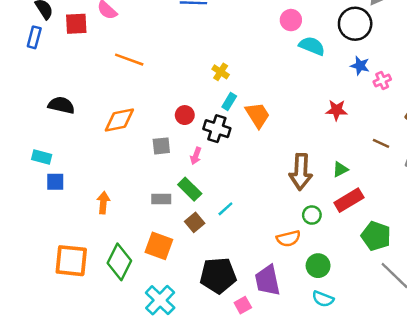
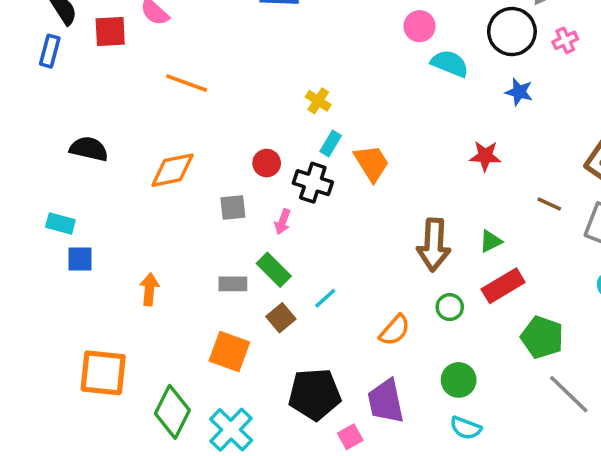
pink cross: (382, 81) -> (565, 40), moved
orange semicircle: (288, 238) -> (395, 330), moved, turned -35
green diamond: (119, 262) -> (172, 412), moved

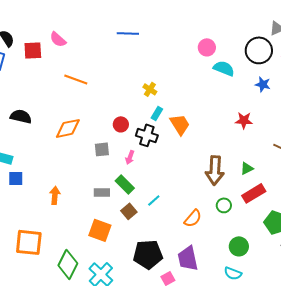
green circle: (459, 380) -> (239, 246), moved

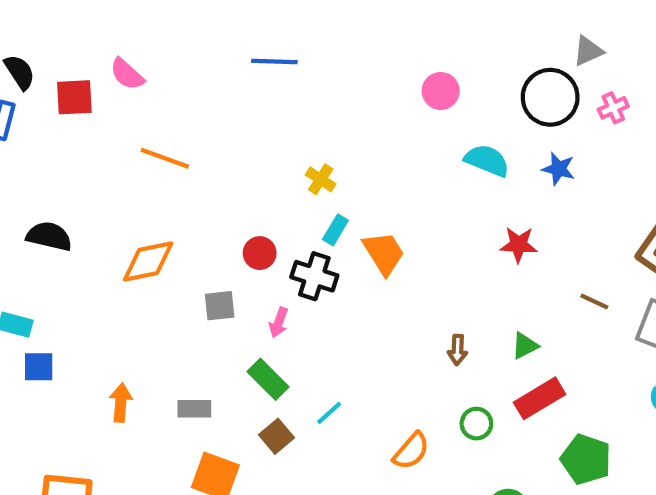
cyan semicircle: (224, 68) -> (487, 160), moved
brown arrow: (215, 170) -> (457, 350), size x0.5
gray rectangle: (102, 192) -> (194, 409), moved

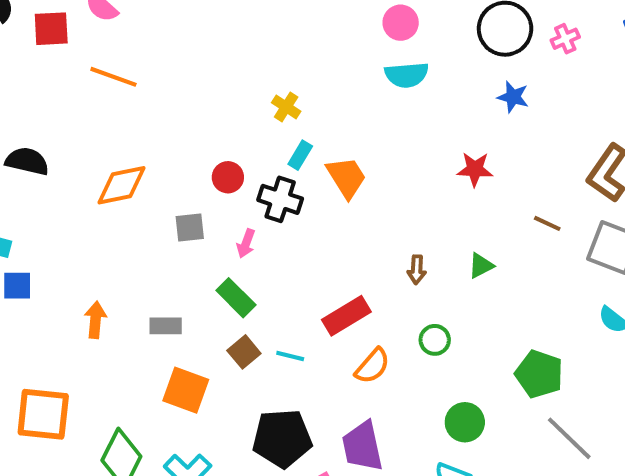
orange line: (165, 158) -> (113, 77), moved
cyan semicircle: (487, 160) -> (407, 75), moved, turned 153
red rectangle: (540, 398) -> (346, 316), moved
cyan line: (329, 413) -> (290, 356), moved, turned 56

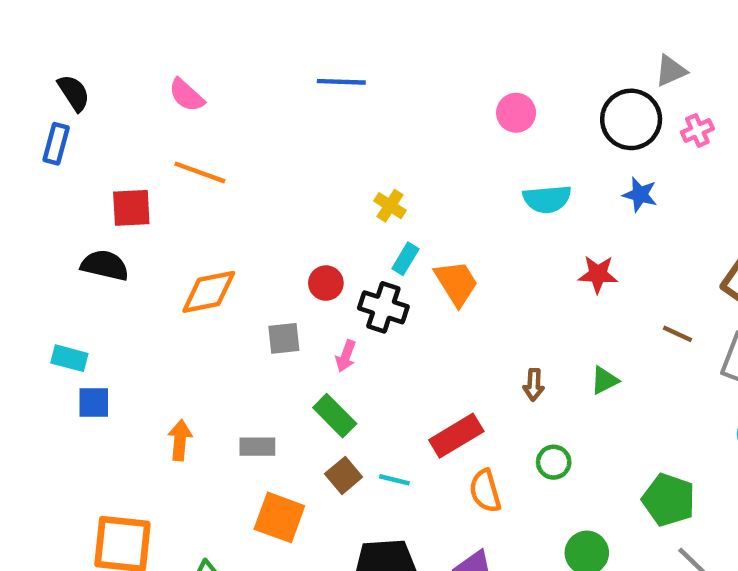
red square: (51, 29) -> (131, 208), moved
cyan semicircle: (407, 75) -> (547, 199), moved
orange semicircle: (372, 366) -> (485, 491), turned 123

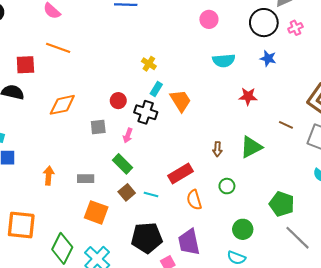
green triangle: (605, 380) -> (251, 147), size x1.6

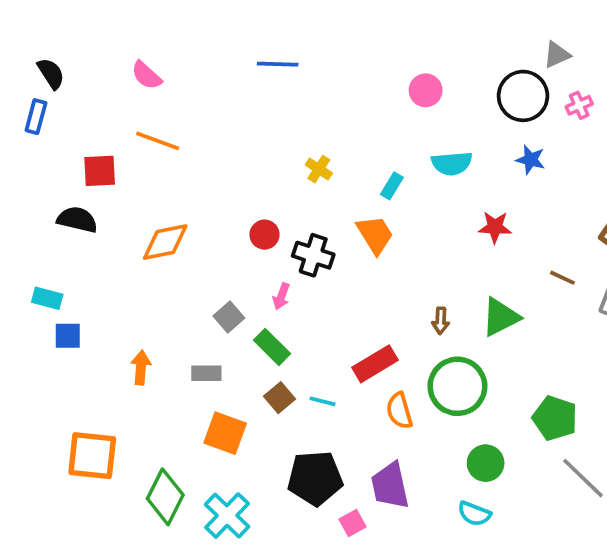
cyan rectangle: (156, 89) -> (392, 186), moved
gray square: (98, 127) -> (229, 317), moved, turned -35
green circle: (227, 186) -> (457, 386), size x2.0

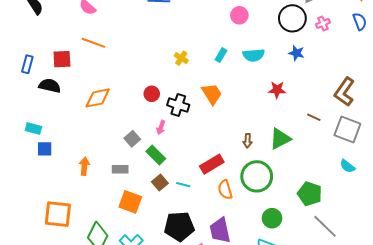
blue rectangle: (36, 117) -> (27, 64), moved
cyan rectangle: (392, 186) -> (221, 55), moved

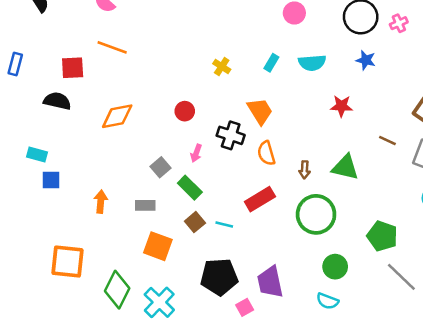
blue rectangle: (27, 64) -> (15, 64), moved
black cross: (178, 105) -> (231, 135), moved
green triangle: (280, 139) -> (345, 167), turned 40
orange semicircle: (225, 190) -> (266, 153), moved

